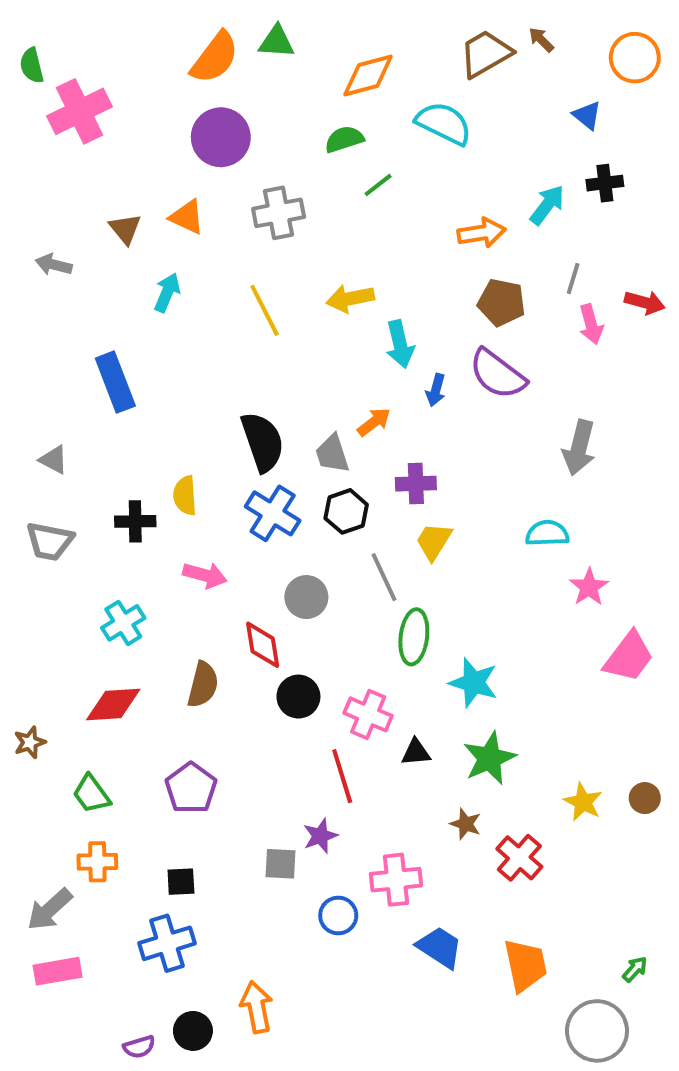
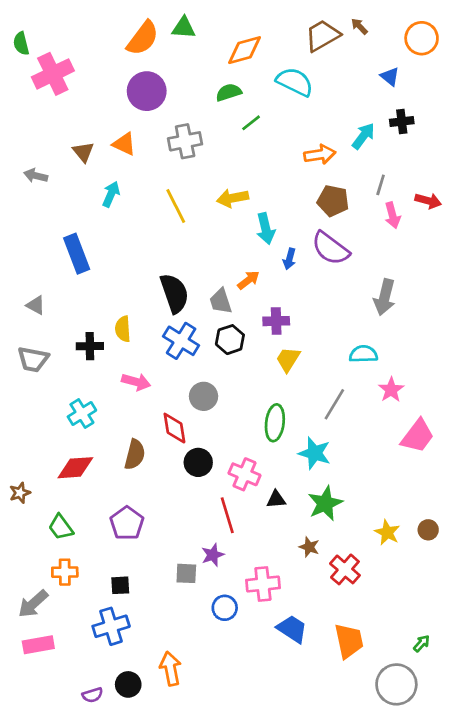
gray line: (384, 577) -> (334, 404), moved, turned 56

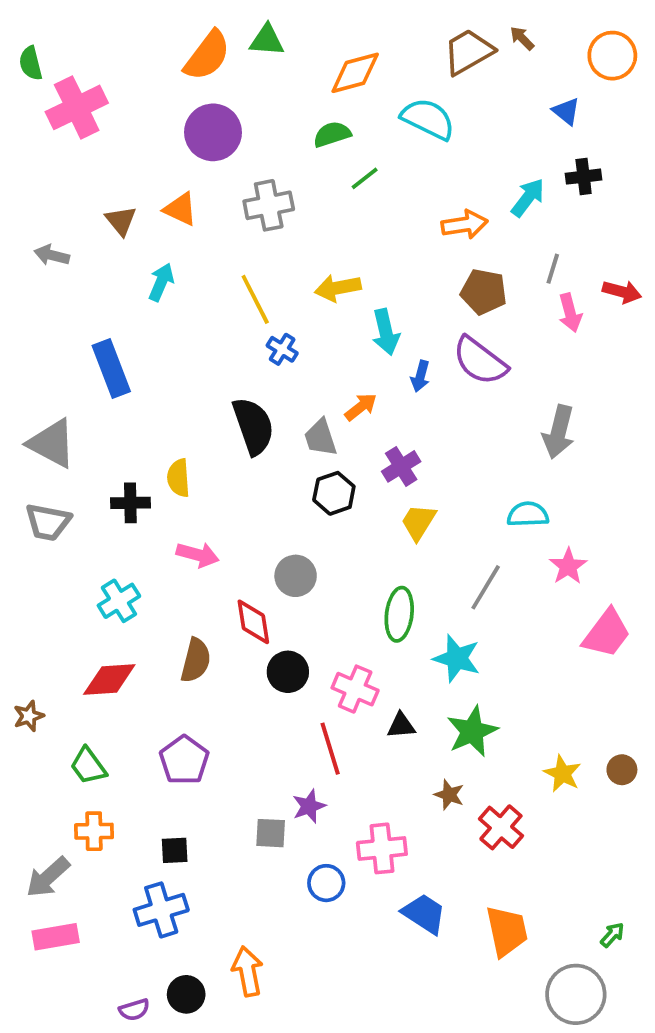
gray triangle: (36, 305) -> (52, 443), size x1.8
purple cross: (276, 321) -> (401, 466), turned -30
blue cross: (181, 341) -> (282, 349), moved, size x0.6

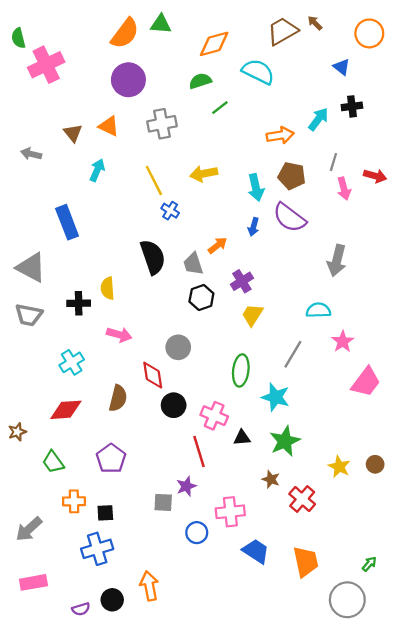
cyan arrow: (386, 332) -> (256, 187), moved
orange cross: (94, 831) -> (74, 501), moved
pink rectangle: (56, 937) -> (33, 582), moved

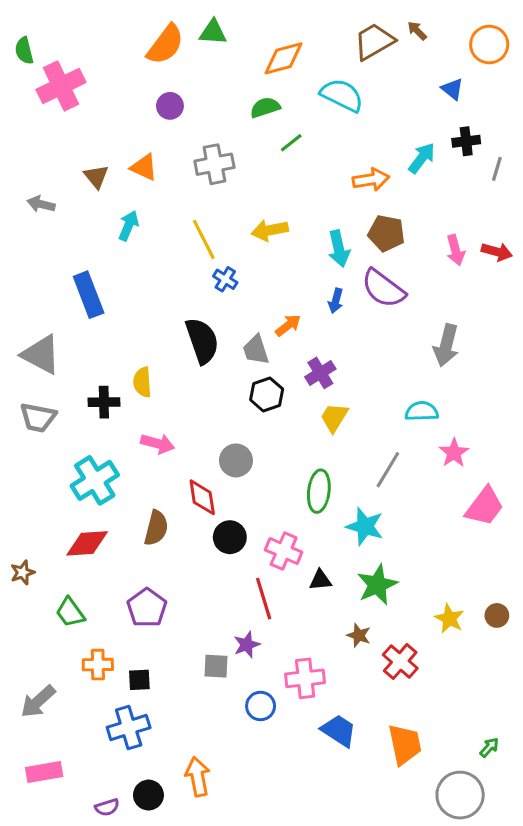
purple circle: (128, 80) -> (170, 106), size x0.6
gray line: (333, 162) -> (497, 169), moved
red arrow: (375, 176) -> (497, 252), moved
cyan cross: (72, 362) -> (95, 480), size x1.4

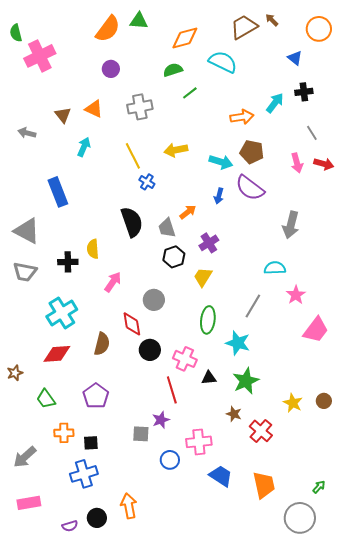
gray line: (497, 169) -> (312, 133), moved, turned -49
cyan arrow: (339, 249) -> (221, 162), turned -60
yellow trapezoid: (334, 417) -> (203, 277), moved
pink arrow: (158, 444) -> (113, 282), moved, turned -70

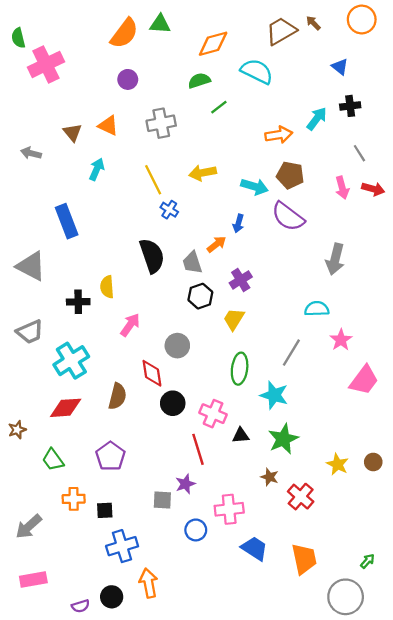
orange circle: (319, 29) -> (362, 20), moved
blue arrow: (219, 196) -> (238, 223), moved
gray trapezoid: (25, 272) -> (30, 332), moved, turned -35
blue cross: (84, 474) -> (122, 546), moved

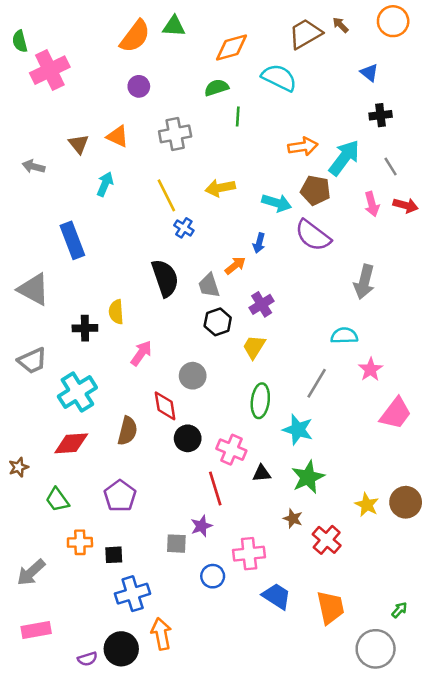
green line: (219, 107) -> (238, 116), turned -48
cyan arrow: (317, 119) -> (344, 158), moved, size x1.4
brown circle: (373, 462) -> (406, 502), size x1.6
black circle: (112, 597) -> (121, 649), size x1.4

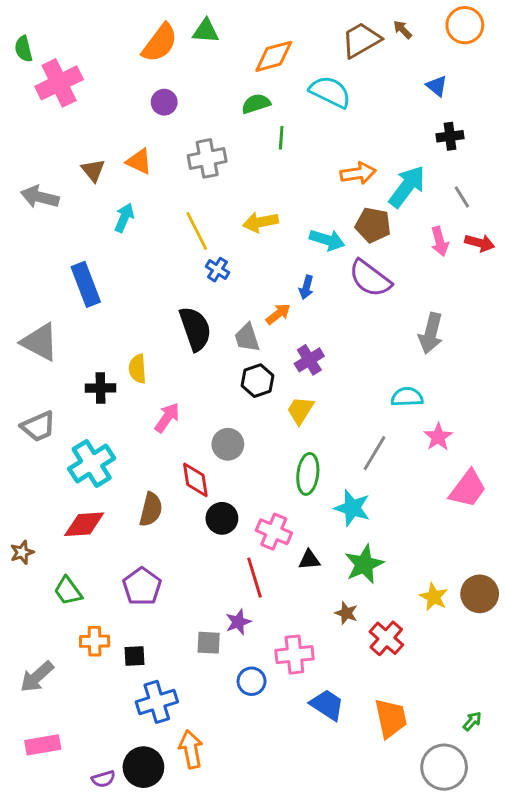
gray arrow: (34, 167) -> (40, 197), size x1.4

